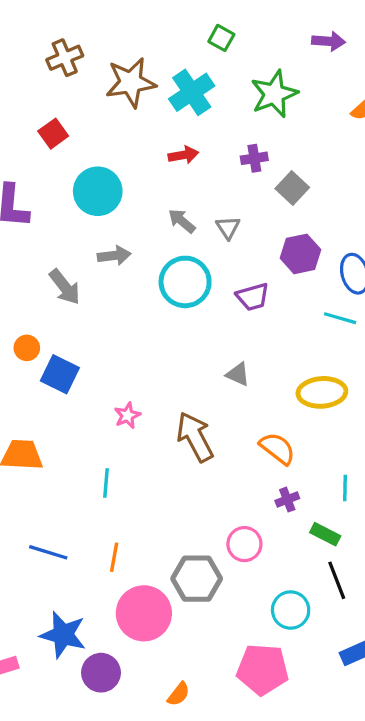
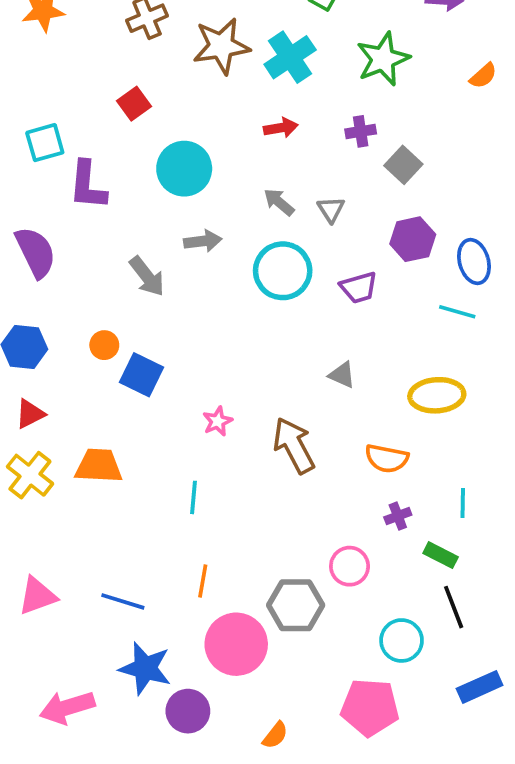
orange semicircle: (277, 448) -> (387, 458), turned 153
blue line: (48, 552) -> (123, 601), moved

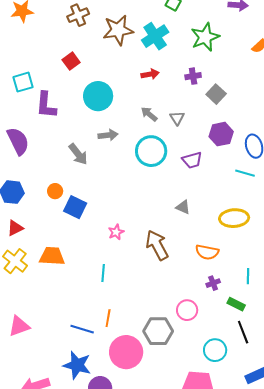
blue line: (123, 601) -> (82, 329), moved

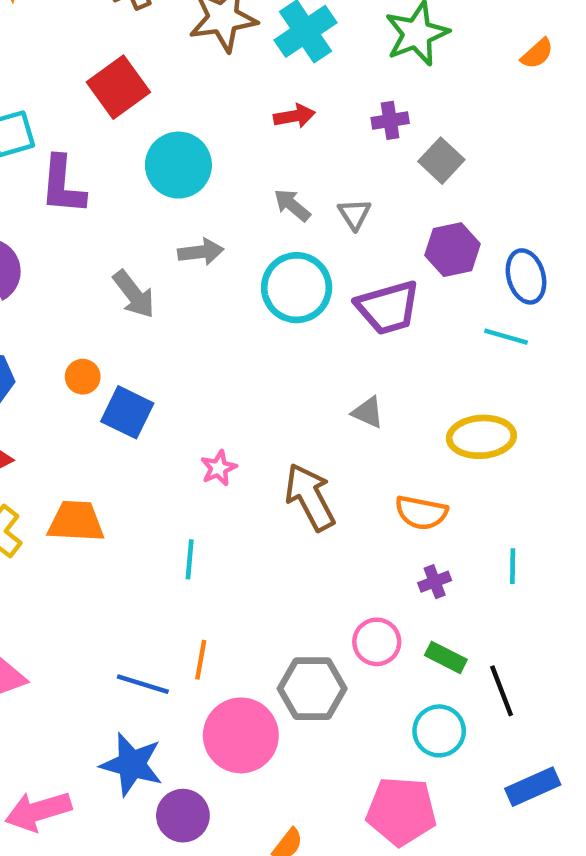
red square: (71, 61) -> (118, 87), size x1.5
purple trapezoid: (192, 160) -> (388, 308), size x1.4
green rectangle: (236, 304) -> (446, 657), moved

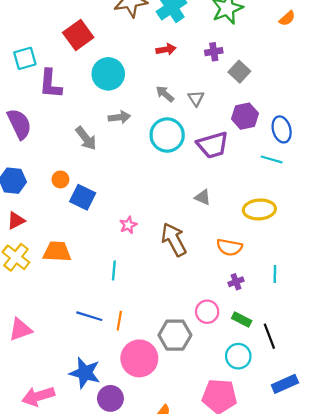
blue line: (143, 684) -> (89, 316), moved

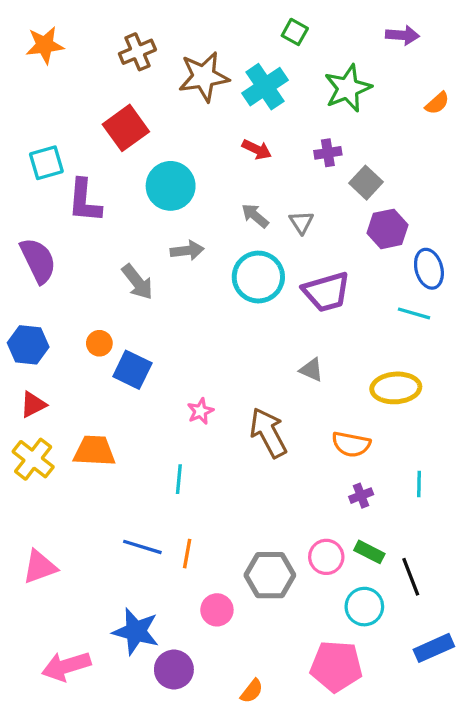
red arrow: (166, 49) -> (257, 149), turned 36
purple hexagon: (245, 116) -> (388, 229), moved
pink circle: (207, 312) -> (326, 557), moved
pink circle: (139, 358) -> (217, 610), size x0.6

